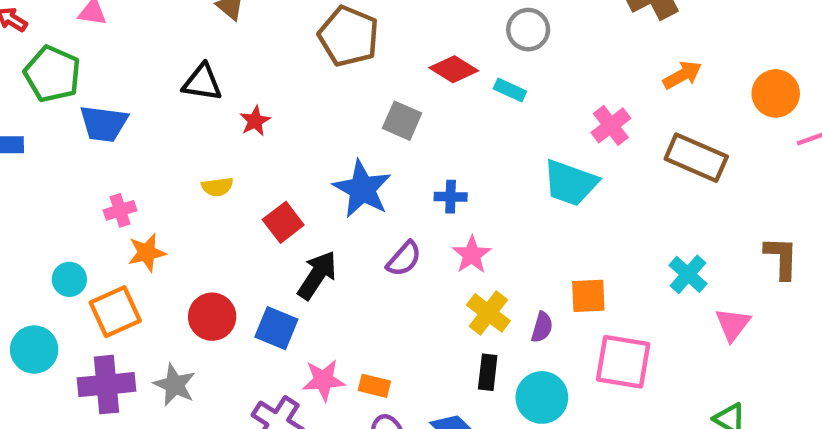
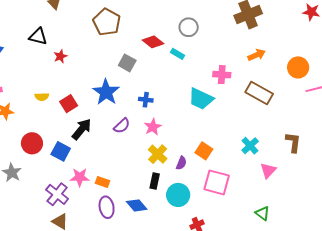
pink cross: (611, 125) -> (222, 75), turned 36
yellow semicircle: (217, 187) -> (42, 97), moved
orange square: (588, 296) -> (204, 151), turned 30

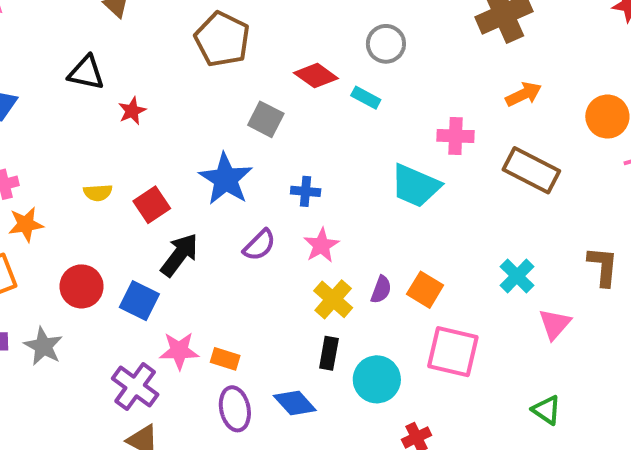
purple semicircle: (181, 163) -> (381, 290), moved

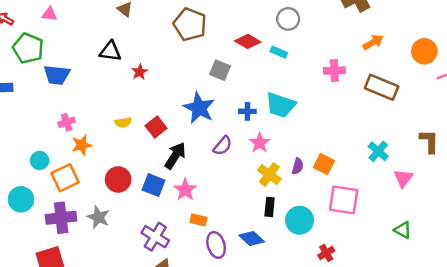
cyan trapezoid: (415, 186) -> (281, 105), moved
pink star: (179, 351) -> (185, 190), moved, turned -30
orange rectangle: (225, 359) -> (198, 220), moved

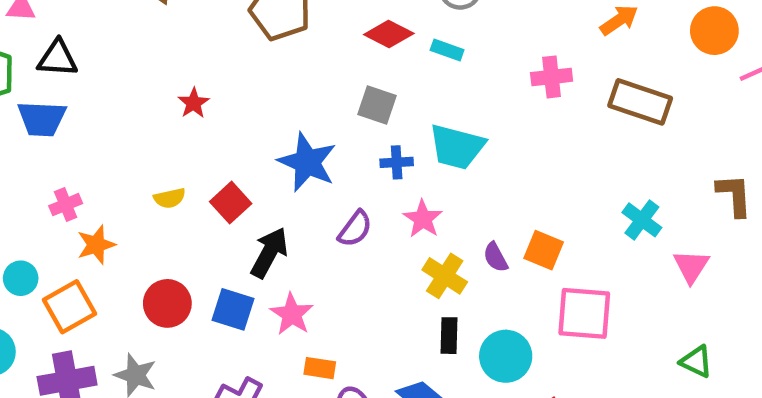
black triangle: (110, 51) -> (57, 58), moved
gray square: (220, 70) -> (377, 105), moved
purple semicircle: (298, 166) -> (496, 257), turned 140

